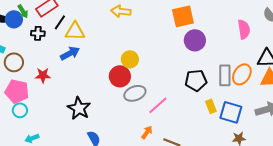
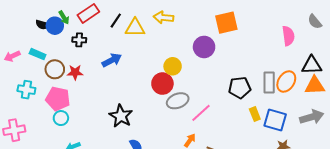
black line: (60, 22) -> (116, 21), moved
yellow triangle: (75, 31) -> (135, 28), moved
purple circle: (195, 40) -> (204, 47), moved
red star: (43, 75) -> (75, 72), moved

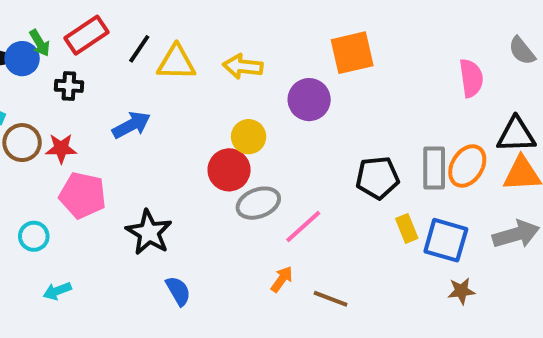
yellow arrow: (163, 18) -> (243, 66), moved
pink pentagon: (58, 99) -> (83, 195), moved

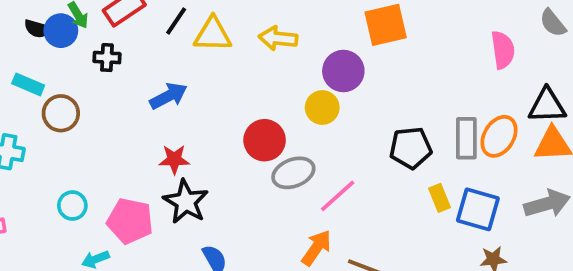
yellow circle: (249, 137) -> (322, 108), moved
red star: (61, 148) -> (174, 159), moved
pink pentagon: (83, 195) -> (130, 221), moved
orange arrow: (282, 279) -> (316, 248), size x1.4

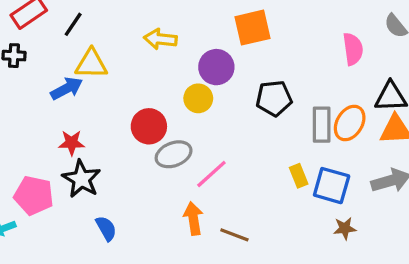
yellow triangle: (213, 34) -> (91, 64), moved
black pentagon: (411, 148) -> (274, 98), moved
orange arrow: (316, 248) -> (193, 218), turned -44

